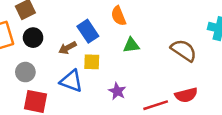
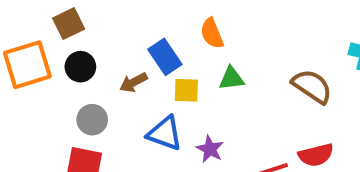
yellow square: (92, 62) -> (186, 90), moved
gray circle: (25, 72) -> (92, 120), moved
blue triangle: (71, 81) -> (165, 133), moved

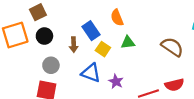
brown arrow: (133, 82) -> (74, 45), turned -64
yellow square: (186, 90) -> (103, 49), turned 32

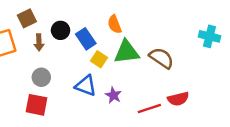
black circle: (44, 36) -> (61, 30), moved
green triangle: (128, 43) -> (127, 52), size x1.6
brown arrow: (74, 45) -> (39, 42), moved
brown semicircle: (172, 47) -> (161, 58), moved

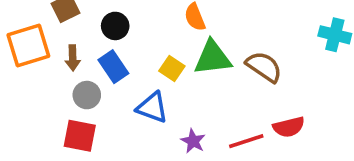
blue rectangle: (86, 39) -> (113, 67), moved
brown arrow: (39, 42) -> (73, 58), moved
purple star: (113, 95) -> (193, 141), moved

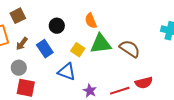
black circle: (115, 26) -> (57, 26), moved
brown arrow: (73, 58) -> (22, 44), turned 40
gray circle: (87, 95) -> (19, 68), moved

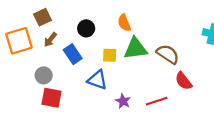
brown arrow: (22, 44) -> (50, 40), moved
yellow square: (78, 50) -> (110, 55), turned -32
red semicircle: (144, 83) -> (183, 81), moved, turned 66

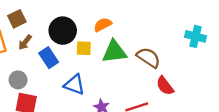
orange semicircle: (124, 23) -> (103, 25), turned 84
black circle: (86, 28) -> (63, 31), size x1.5
yellow square: (110, 55) -> (84, 48), moved

